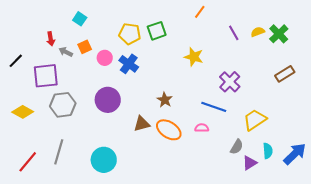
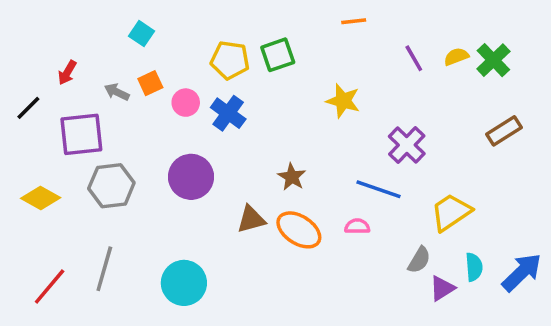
orange line: (200, 12) -> (354, 21), turned 48
red arrow: (51, 39) -> (67, 73), moved, turned 40

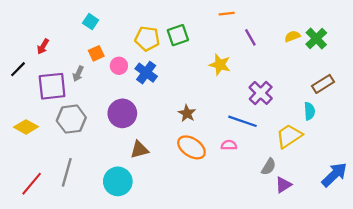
purple line: (414, 58) -> (250, 37), moved
gray arrow: (117, 92) -> (78, 74), moved, turned -91
brown triangle: (251, 219) -> (139, 150), moved
cyan semicircle: (474, 267) -> (309, 111), moved

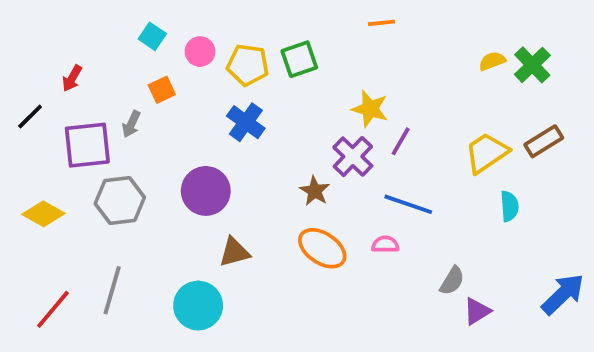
purple line: (250, 37) -> (401, 141), moved, turned 60
pink circle: (119, 66) -> (200, 52), moved
purple cross: (261, 93) -> (353, 157), moved
cyan semicircle: (309, 111) -> (509, 206), moved
yellow trapezoid: (289, 136) -> (486, 153), moved

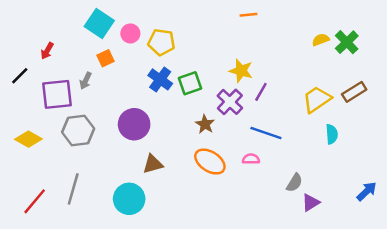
cyan square: (152, 36) -> (99, 24), size x1.6
green square: (299, 59) -> (190, 83), moved
blue arrow: (563, 294) -> (367, 191), size x0.7

